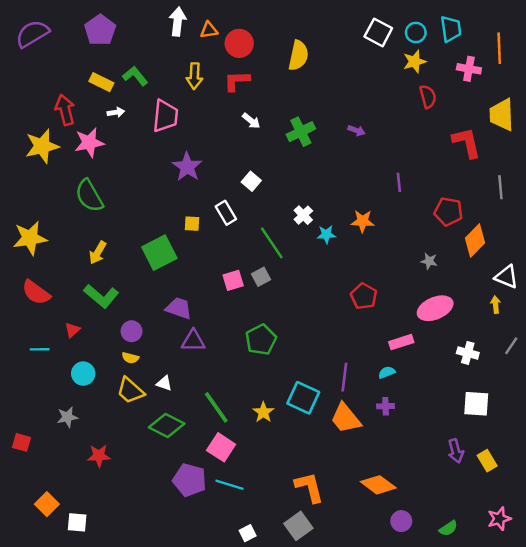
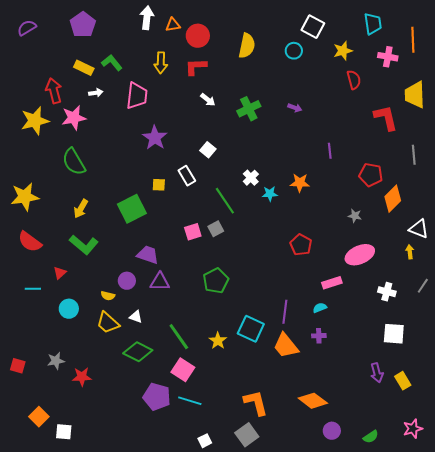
cyan circle: (416, 32) -> (294, 51), moved
purple semicircle: (32, 34) -> (27, 28), size x0.7
purple circle: (132, 331) -> (127, 281), moved
gray star: (67, 417) -> (56, 361), moved

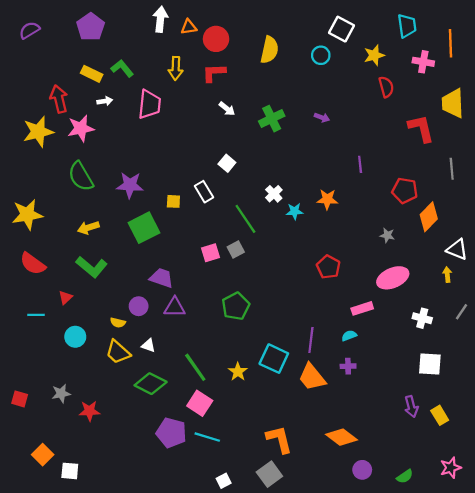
purple star: (155, 138) -> (130, 185), moved, turned -30
yellow arrow: (81, 209) -> (88, 228), turned 42

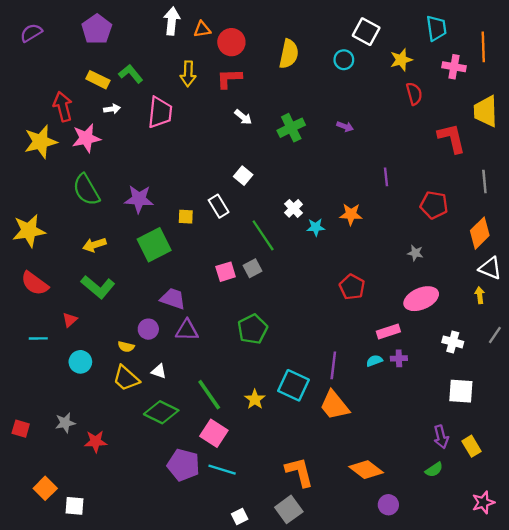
orange diamond: (429, 217) -> (480, 233), moved
purple cross: (348, 366) -> (399, 358), moved
green semicircle: (405, 476) -> (434, 470), moved

